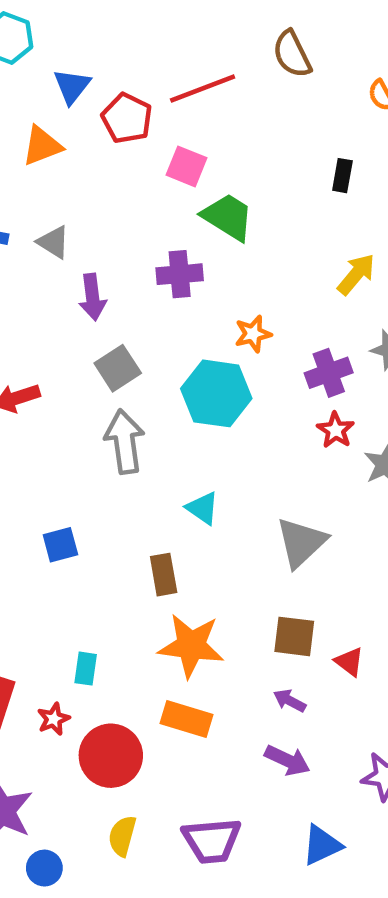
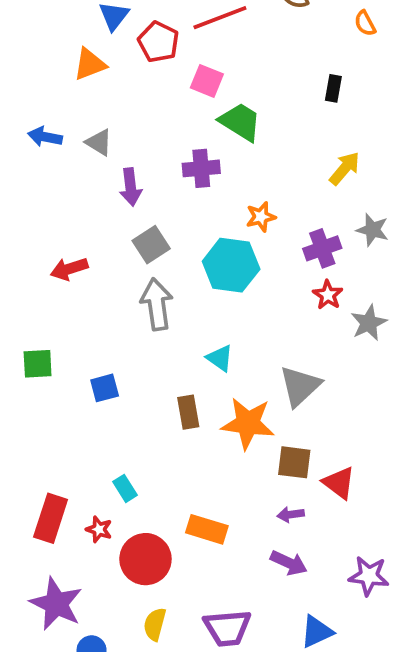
orange star: (191, 646) -> (248, 423), moved
red triangle: (349, 662) -> (339, 483), size x1.4
cyan rectangle: (86, 669) -> (125, 488), turned -40
purple arrow: (290, 701) -> (291, 514), turned -35
red star: (54, 719) -> (99, 529), turned -30

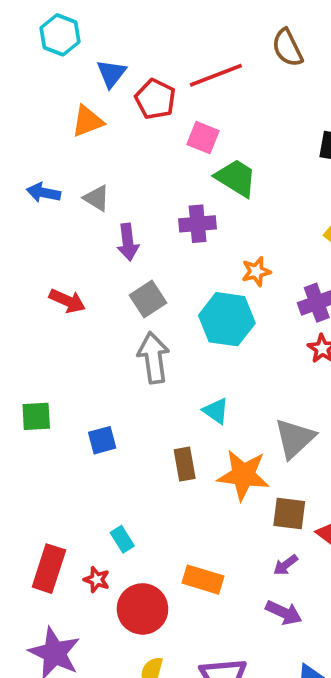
red arrow: (69, 269) -> (67, 301), moved, turned -138
purple arrow: (291, 514) -> (286, 565), turned -30

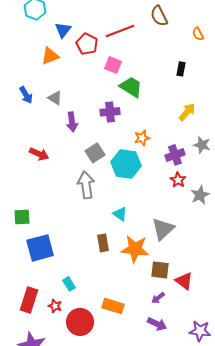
blue arrow: (43, 193) -> (26, 95), turned -132
gray square: (148, 299) -> (95, 153), moved
blue square: (102, 440) -> (40, 248), moved, size x1.8

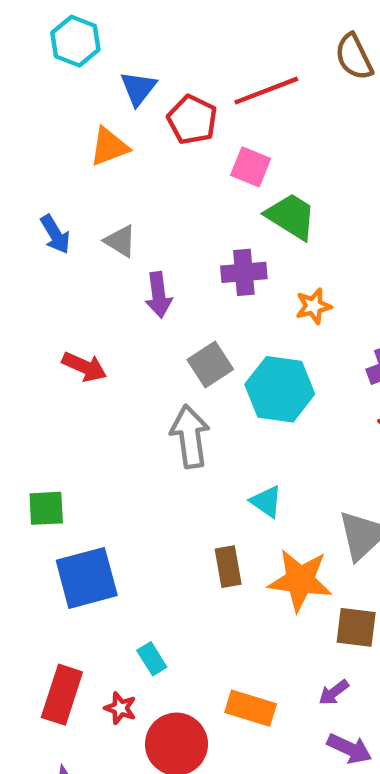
orange star: (142, 138) -> (313, 306), moved
purple arrow: (158, 298) -> (334, 692), moved

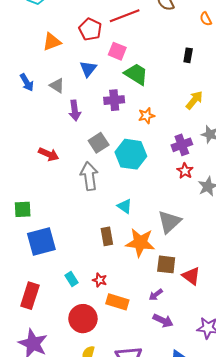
blue triangle: (138, 88) -> (88, 69), moved
red arrow: (84, 367) -> (49, 154), moved
red star: (120, 708) -> (100, 280), moved

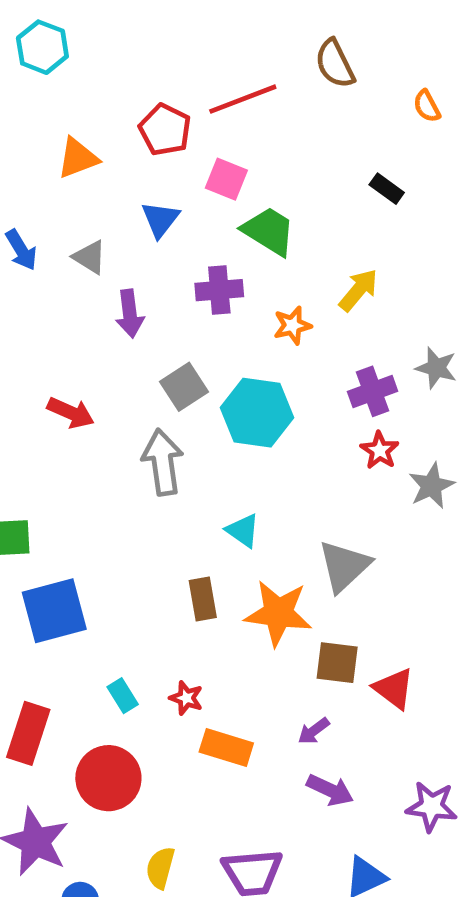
black rectangle: (188, 55) -> (387, 189), turned -64
yellow arrow: (194, 100) -> (358, 290), moved
red circle: (83, 319) -> (108, 778), moved

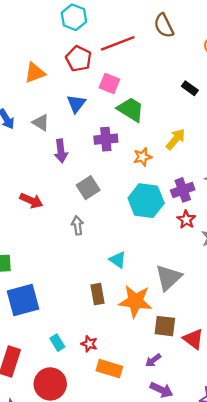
cyan hexagon: (42, 47) -> (74, 17), moved
cyan hexagon: (257, 413) -> (146, 201), moved
gray arrow: (163, 462) -> (77, 225), size x0.6

